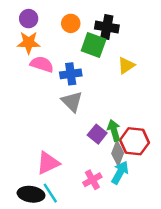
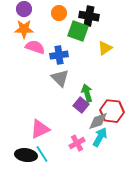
green arrow: (114, 130) -> (87, 93), moved
gray diamond: (118, 153) -> (98, 121), turned 50

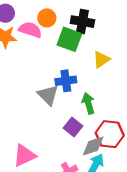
pink semicircle: (35, 47) -> (30, 30), moved
blue cross: (59, 55) -> (66, 81), moved
green arrow: (87, 93) -> (88, 103), moved

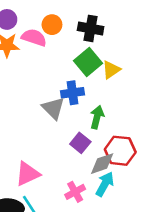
green square: (69, 39) -> (88, 62), moved, turned 30
green arrow: (88, 103) -> (97, 117), turned 30

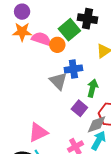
orange circle: (52, 25) -> (57, 45), moved
pink semicircle: (34, 37) -> (41, 39), moved
green square: (88, 62) -> (69, 30), moved

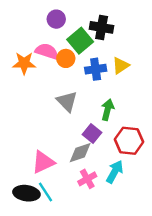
purple circle: (22, 12) -> (56, 19), moved
orange star: (22, 32) -> (24, 63), moved
blue cross: (73, 69) -> (96, 69), moved
gray diamond: (97, 124) -> (80, 153), moved

